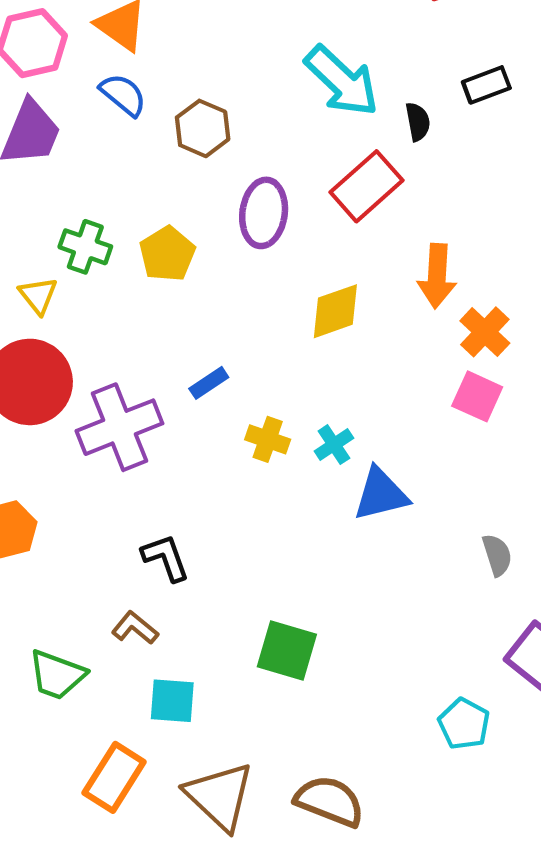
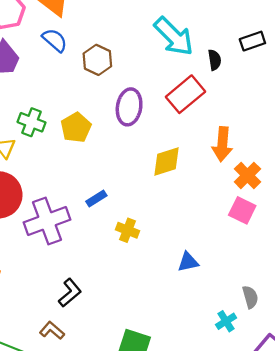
cyan cross: (334, 445) -> (226, 321), moved
blue triangle: (381, 494) -> (188, 262), size x0.7
black L-shape: (166, 558) -> (70, 293), turned 68

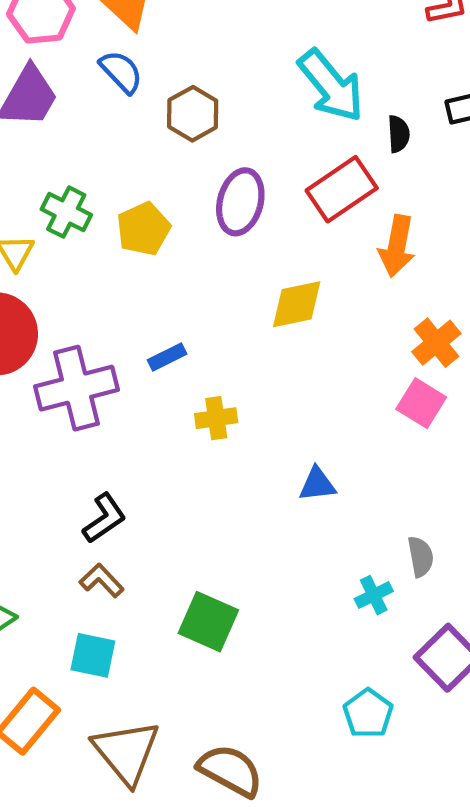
orange arrow: (222, 144) -> (397, 246), moved
yellow cross: (127, 230) -> (216, 418), turned -35
brown L-shape: (52, 330) -> (102, 580), moved

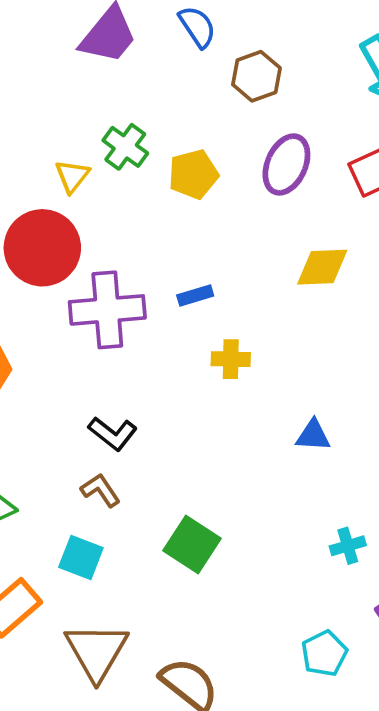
black L-shape: (104, 518) -> (113, 433), turned 63

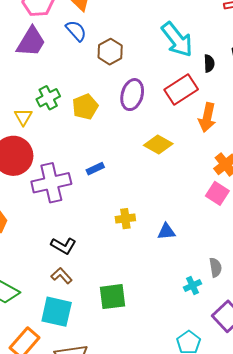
green cross: (125, 147) -> (48, 98), turned 35
yellow diamond: (322, 267) -> (158, 145), turned 40
yellow cross: (231, 359) -> (125, 219), moved
green square: (192, 544) -> (113, 297), turned -32
cyan square: (81, 558) -> (57, 312), size x1.4

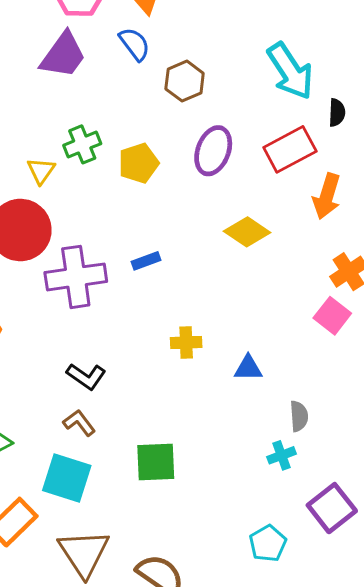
gray semicircle: (215, 267) -> (299, 416), moved

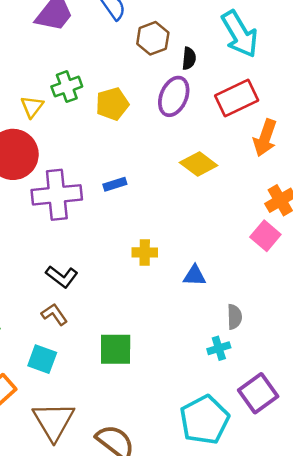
black semicircle: (337, 113) -> (189, 58), moved
cyan square: (67, 478) -> (42, 359), size x0.7
cyan pentagon: (268, 543) -> (204, 420), size x1.6

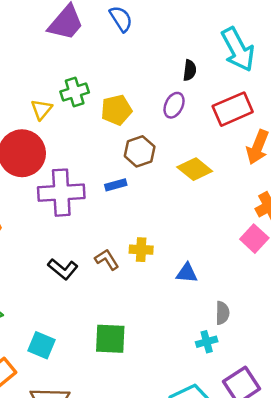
brown hexagon: (153, 38) -> (140, 151), moved
purple ellipse: (174, 96) -> (174, 105), size x0.7
brown L-shape: (54, 314) -> (107, 260), moved

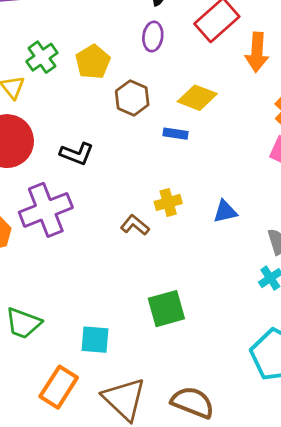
blue rectangle: (116, 185) -> (175, 134), moved, turned 42
purple cross: (61, 193) -> (46, 210), moved
black L-shape: (63, 269) -> (77, 154), moved

